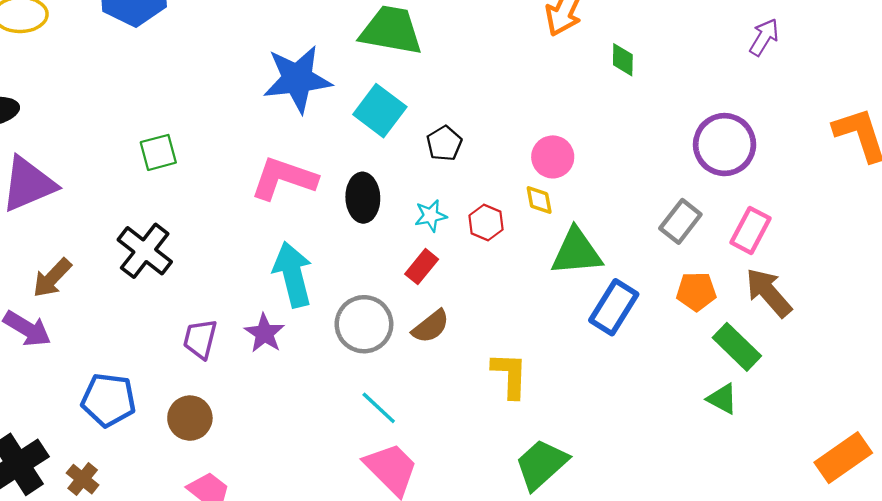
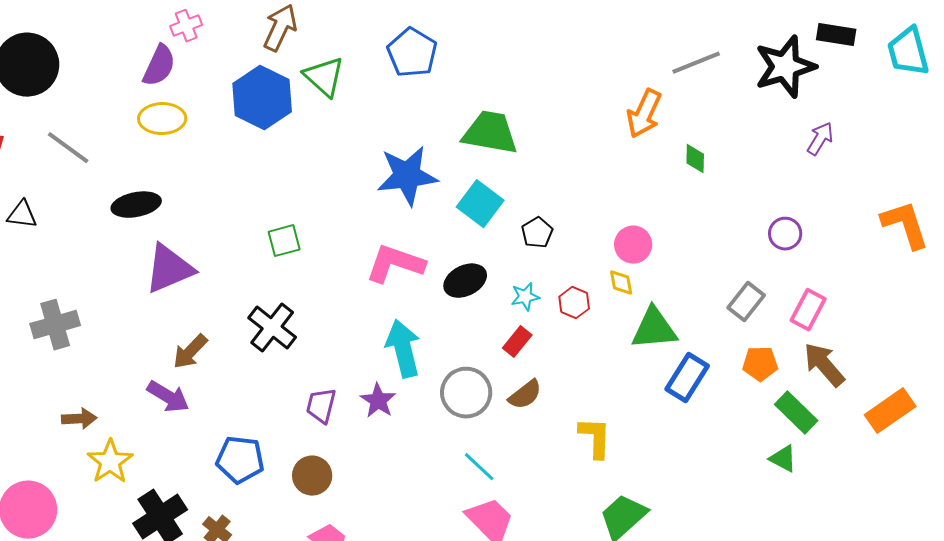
purple circle: (725, 145) -> (785, 234), size x0.6
black ellipse: (363, 198) -> (465, 281), turned 66
orange rectangle: (843, 458) -> (890, 411), moved

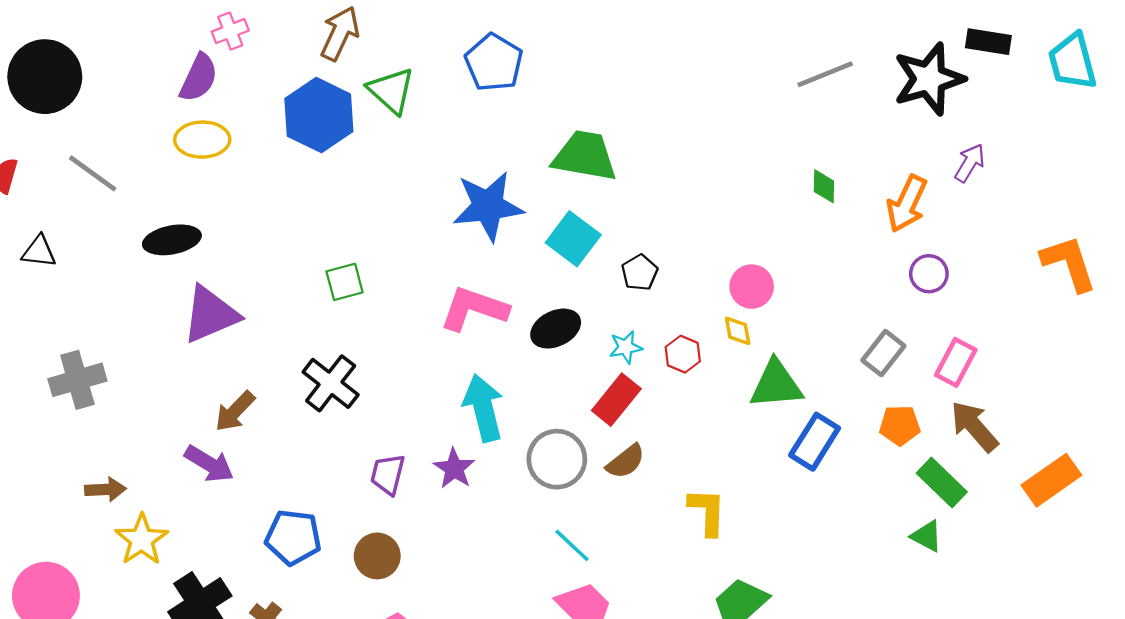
orange arrow: (644, 114) -> (907, 204), moved
red rectangle: (517, 342) -> (616, 400), size x1.4

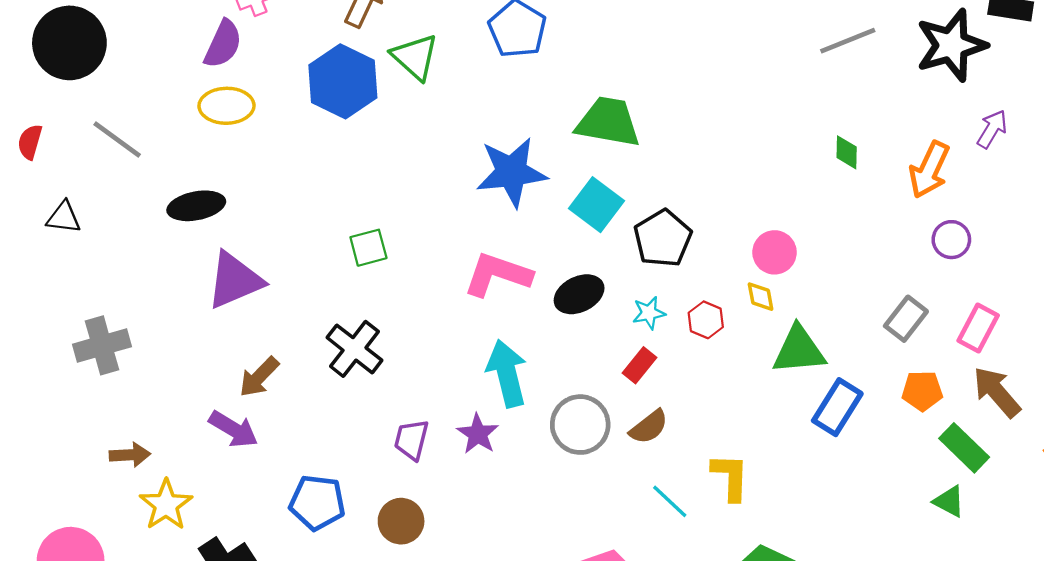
black pentagon: (640, 273) -> (663, 238), size x1.6
red rectangle: (616, 400) -> (640, 365), size x0.7
cyan line: (572, 545) -> (670, 501), moved

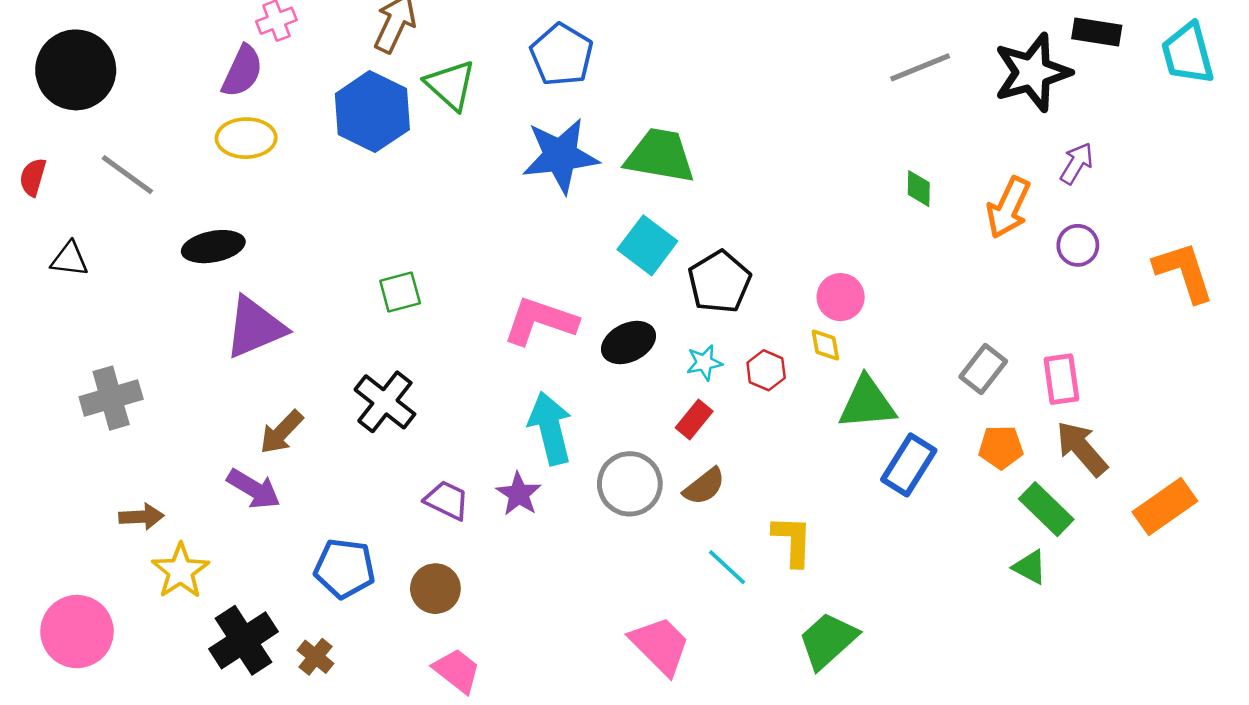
blue star: (512, 172) -> (560, 156), moved
purple circle: (951, 240) -> (1078, 245), moved
pink rectangle: (978, 328) -> (1061, 379), turned -36
purple trapezoid: (411, 440) -> (447, 500), turned 102

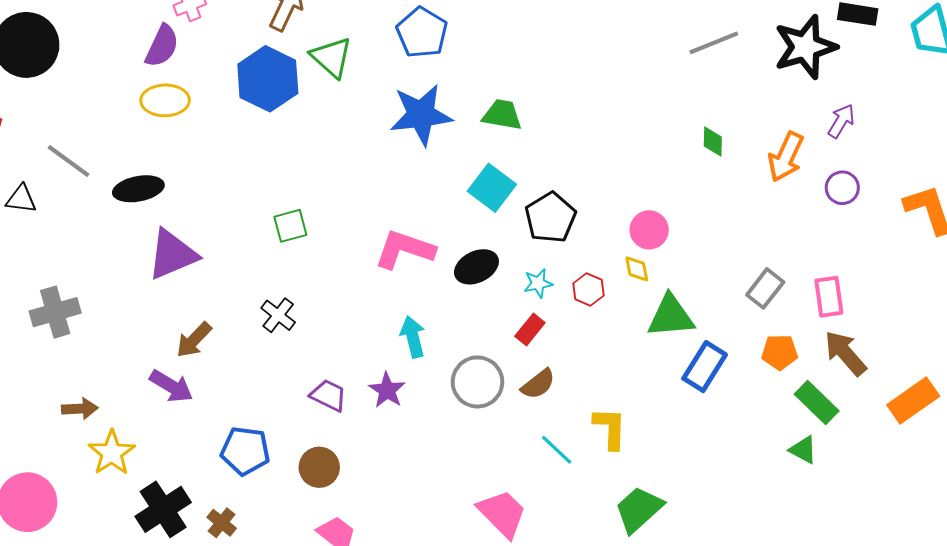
green trapezoid: (660, 156) -> (502, 115), size x0.7
gray line: (127, 175) -> (69, 161), moved
black cross: (385, 402) -> (278, 315), size x0.7
cyan arrow: (550, 428) -> (413, 337), size x0.7

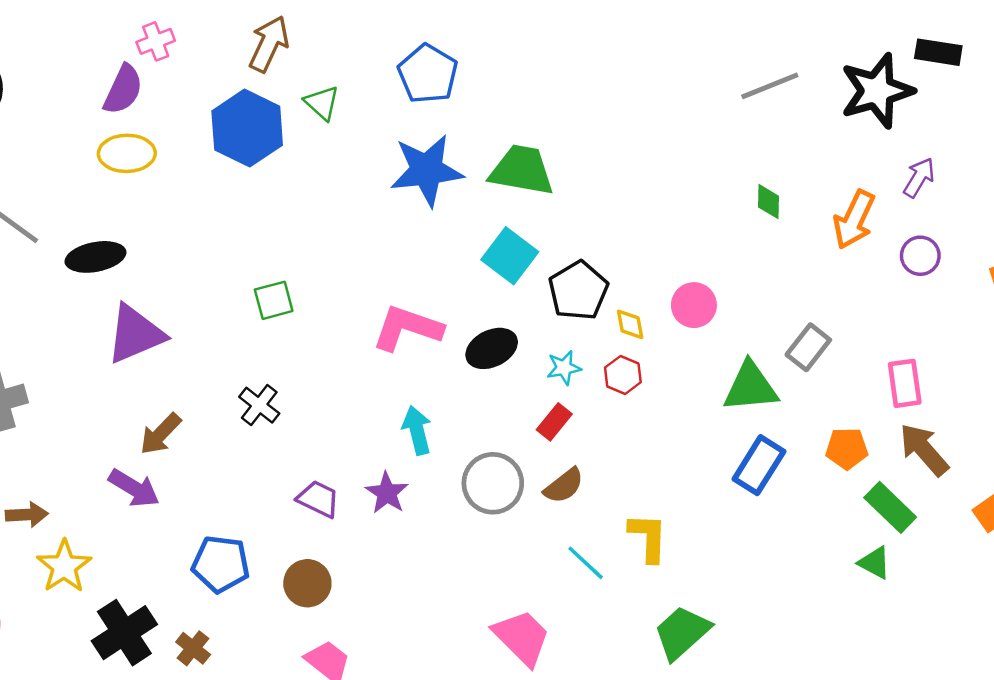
green triangle: (332, 57) -> (322, 103), size x0.7
green trapezoid: (502, 115) -> (522, 170), size x1.4
yellow diamond: (637, 269) -> (630, 324), moved
gray rectangle: (765, 288) -> (808, 347), moved
green triangle: (671, 316) -> (751, 387), moved

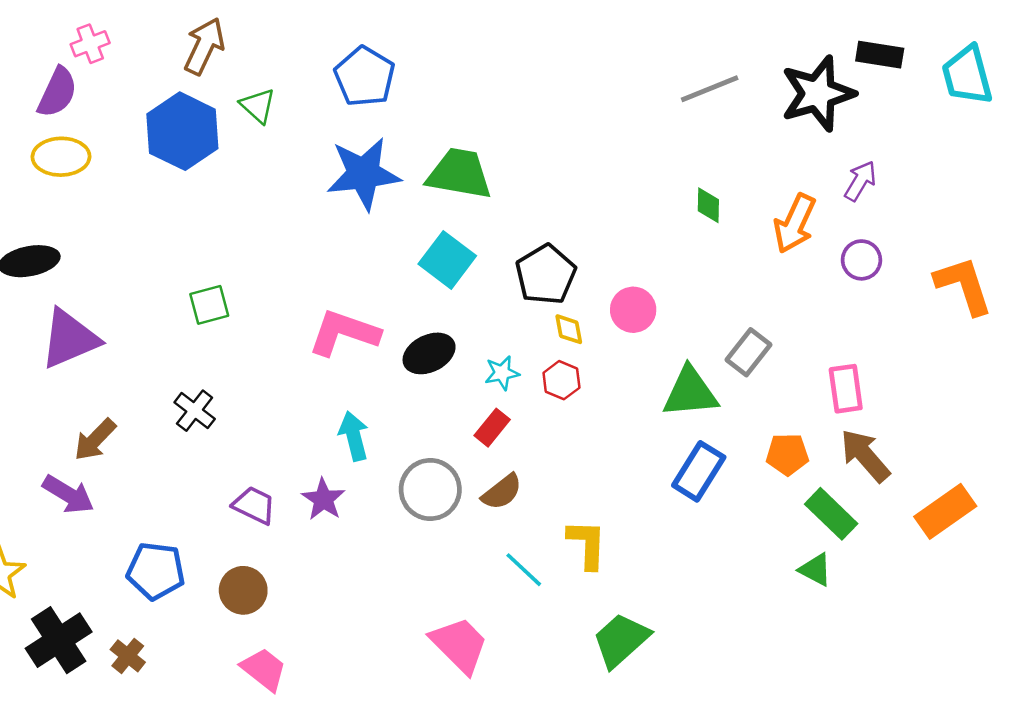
black pentagon: (578, 291) -> (546, 275), moved

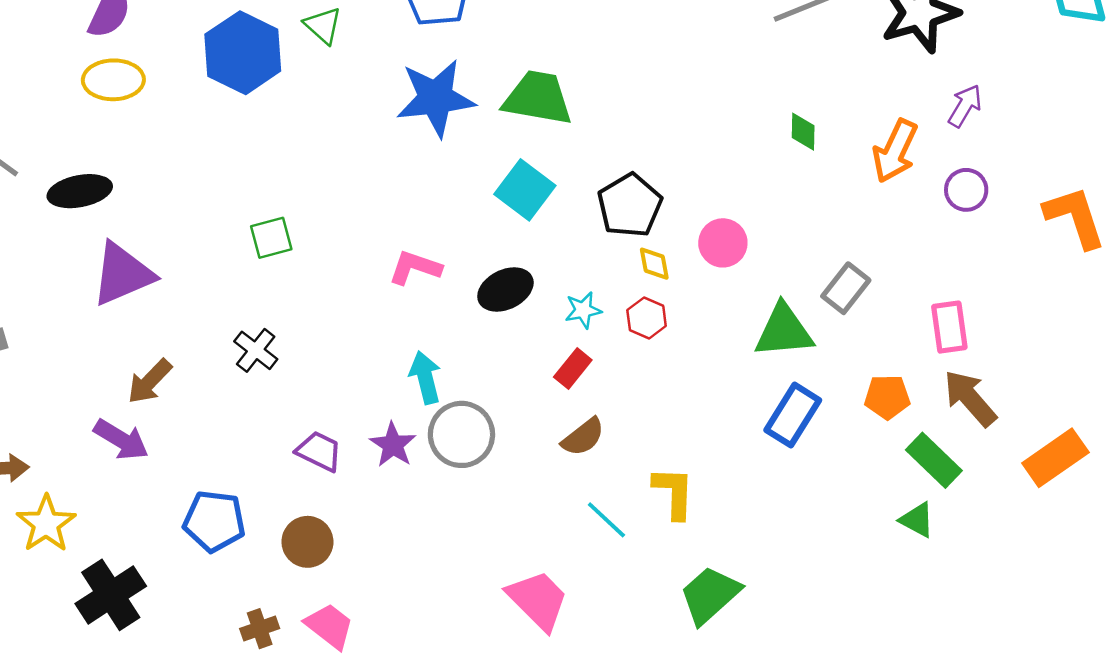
pink L-shape: (344, 333) -> (415, 268), size x0.7
gray circle: (430, 490) -> (461, 434), moved
brown cross: (128, 656) -> (260, 629), moved, turned 32

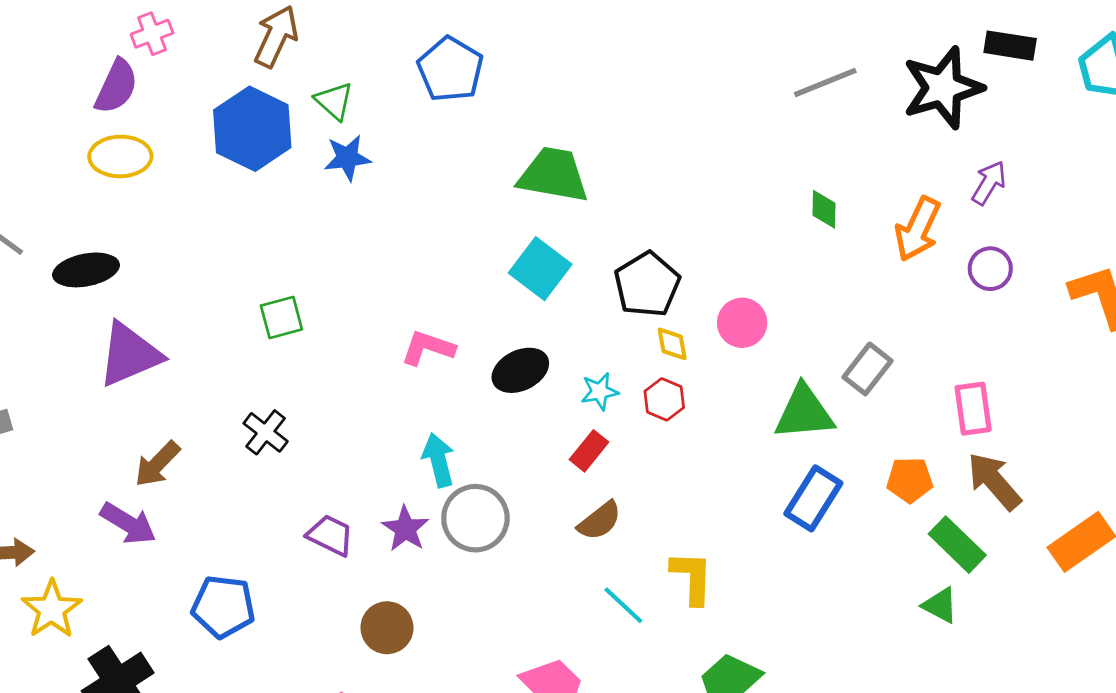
blue star: (436, 98) -> (347, 158), moved, size x0.6
brown circle: (307, 542) -> (387, 628), moved

